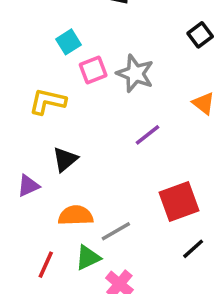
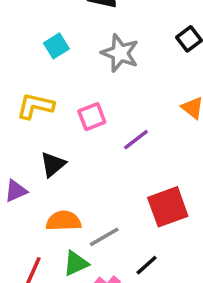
pink square: (93, 70) -> (92, 117), moved
gray star: (135, 73) -> (120, 53), moved
black line: (193, 249) -> (147, 265), moved

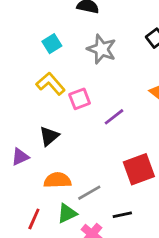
yellow L-shape: (35, 106) -> (51, 84), moved, turned 36
black line: (147, 265) -> (122, 215), turned 30

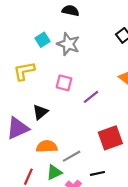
gray star: (102, 49) -> (68, 44), moved
yellow L-shape: (51, 84) -> (24, 71), moved, turned -60
pink square: (80, 99) -> (64, 83), turned 35
purple triangle: (20, 157) -> (18, 128), size x1.6

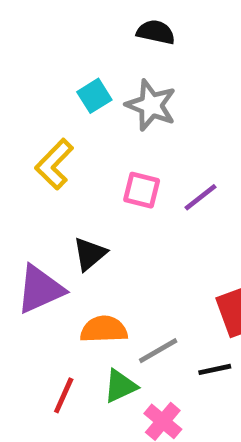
yellow L-shape: (24, 71) -> (54, 164), turned -35
purple line: (91, 97) -> (201, 197), moved
black line: (97, 173) -> (215, 369), moved

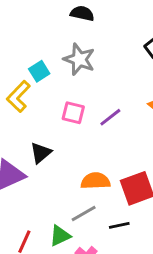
cyan square: (94, 96) -> (39, 71), moved
orange semicircle: (104, 329) -> (96, 181), moved

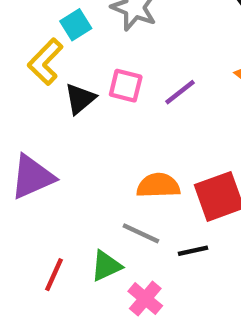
black triangle: (41, 153) -> (80, 99), moved
gray line: (84, 214) -> (141, 233), turned 55

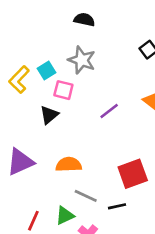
yellow L-shape: (45, 62) -> (19, 80), moved
pink square: (126, 86) -> (63, 90), moved
orange semicircle: (158, 186) -> (69, 165), moved

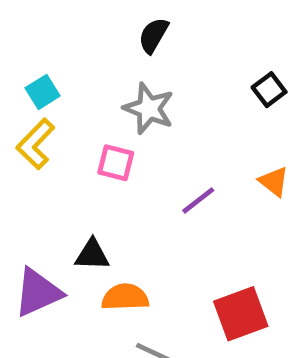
black semicircle: (84, 20) -> (153, 35), turned -72
cyan square: (46, 71) -> (43, 92), moved
black triangle: (49, 115) -> (92, 255), moved, turned 42

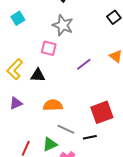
yellow L-shape: (36, 144) -> (15, 69), moved
black triangle: (92, 255) -> (38, 75), moved
purple triangle: (38, 292) -> (16, 103), size x0.6

